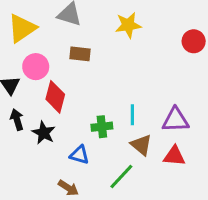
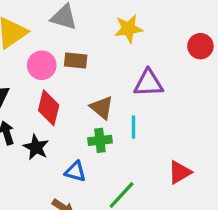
pink circle: (36, 67) -> (42, 65), moved
purple triangle: (175, 120) -> (148, 83), moved
brown triangle: (141, 145) -> (102, 107), moved
red triangle: (174, 156) -> (180, 172), turned -35

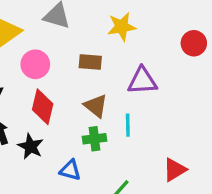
brown rectangle: (76, 60) -> (90, 62), moved

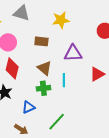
blue triangle: (70, 170) -> (28, 107), turned -40
red triangle: (175, 170) -> (97, 74), moved

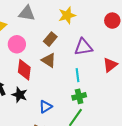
brown rectangle: (41, 41) -> (50, 39), turned -48
brown triangle: (44, 68) -> (49, 60), moved
green cross: (43, 88) -> (79, 96), moved

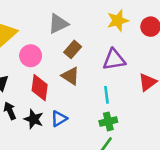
gray triangle: (27, 13) -> (58, 24), moved, turned -36
yellow star: (67, 15) -> (118, 21), moved
blue triangle: (45, 107) -> (59, 119), moved

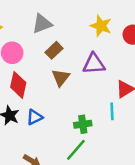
yellow star: (118, 21) -> (101, 26), turned 30
brown triangle: (70, 76) -> (61, 78), moved, turned 30
cyan line: (107, 95) -> (112, 111), moved

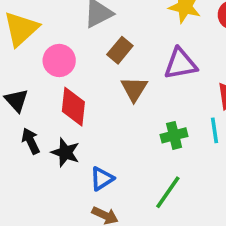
blue triangle: (35, 117) -> (102, 179), moved
green cross: (83, 124) -> (174, 135), moved

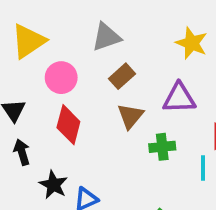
green cross: (174, 135) -> (162, 147), moved
black star: (65, 152) -> (53, 185), moved

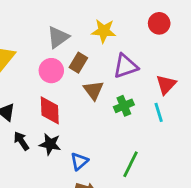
yellow star: (192, 43) -> (104, 31), moved
pink circle: (61, 78) -> (51, 71), moved
black star: (53, 185) -> (50, 144), moved

